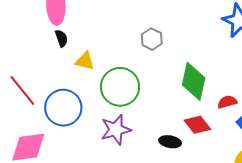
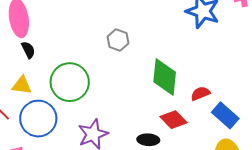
yellow triangle: (85, 61) -> (22, 85), moved
green circle: (120, 87) -> (70, 82), moved

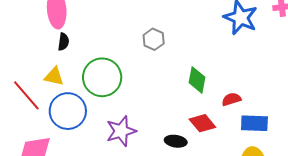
black semicircle: (28, 50) -> (63, 42), turned 30
green diamond: (165, 77) -> (197, 80), size x0.7
blue rectangle: (225, 115) -> (254, 123), turned -44

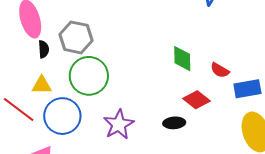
gray hexagon: (154, 39) -> (76, 37), moved, size x1.5
red semicircle: (231, 99) -> (220, 70), turned -120

